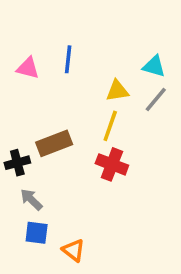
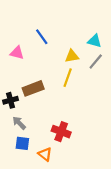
blue line: (68, 59) -> (42, 37), turned -42
pink triangle: (28, 68) -> (17, 53), moved
red cross: (112, 164) -> (61, 132), moved

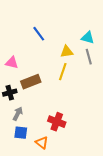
pink triangle: (17, 53) -> (12, 63), moved
gray line: (96, 61) -> (89, 57), turned -56
gray arrow: (19, 123) -> (18, 114), turned 72

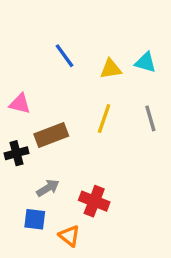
yellow triangle: (67, 52) -> (111, 69), moved
gray line: (89, 57) -> (150, 118), moved
gray arrow: (18, 114) -> (48, 188), moved, turned 32

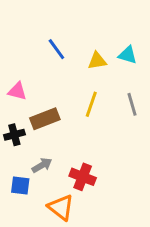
blue square: (35, 219) -> (20, 186), moved
orange triangle: (69, 236) -> (61, 207), size x1.4

